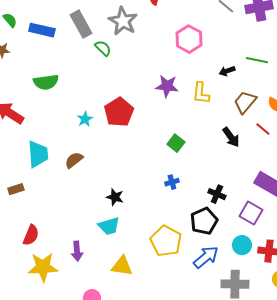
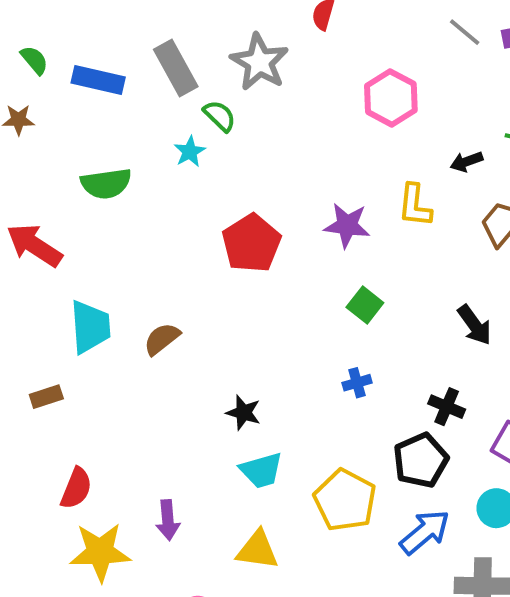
purple star: (167, 86) -> (347, 225), moved
cyan star: (85, 119) -> (190, 152), moved
black arrow: (231, 137) -> (475, 325), moved
cyan trapezoid: (109, 226) -> (261, 470), moved

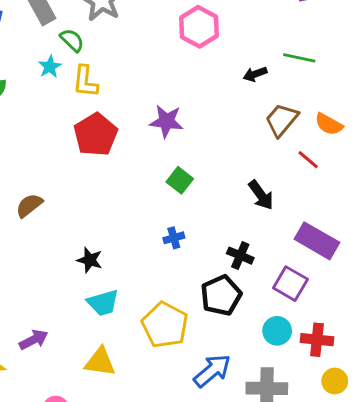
yellow L-shape: (415, 205) -> (85, 81), moved
purple arrow: (168, 520) -> (34, 340), turned -112
blue arrow: (425, 532) -> (212, 371), moved

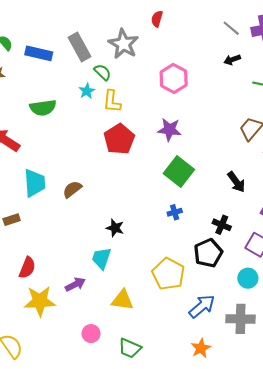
pink hexagon: (199, 27) -> (174, 78), moved
black arrow: (255, 74) -> (232, 60), moved
green square: (180, 180) -> (179, 171), size x1.6
cyan trapezoid: (103, 303) -> (101, 258), moved, turned 125

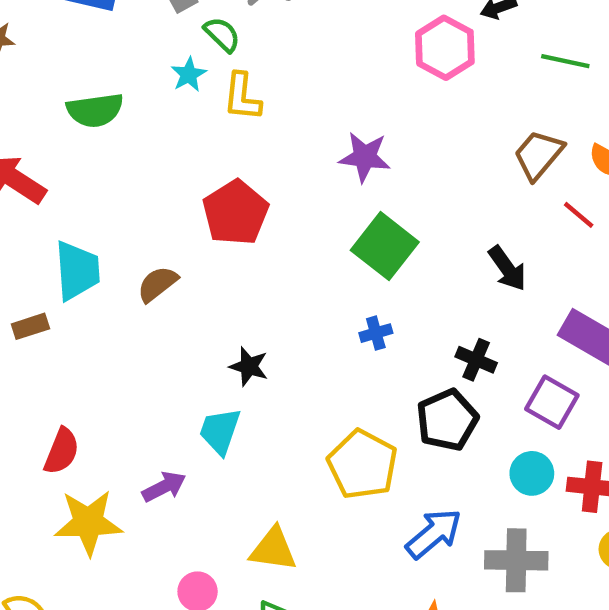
pink hexagon: (174, 78) -> (445, 48), moved
red pentagon: (119, 139) -> (235, 213), moved
brown rectangle: (12, 220) -> (30, 326), moved
yellow triangle: (122, 300) -> (273, 549), moved

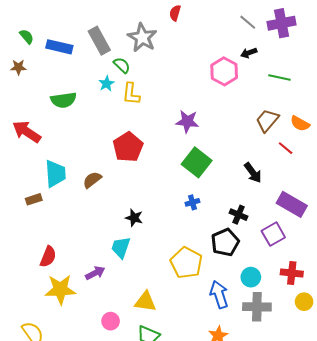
purple square: (552, 402) -> (273, 234), turned 30
cyan circle: (532, 473) -> (251, 277), moved
blue arrow: (434, 534) -> (219, 295), turned -68

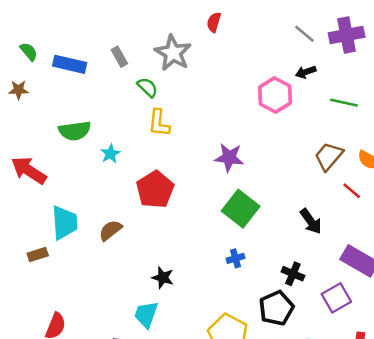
gray rectangle: (99, 41) -> (119, 57), size x0.6
cyan star: (106, 84) -> (110, 154), moved

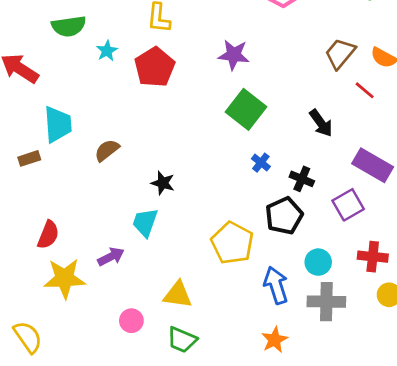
red pentagon: (155, 189) -> (155, 67), moved
brown semicircle: (110, 230) -> (107, 150), moved
blue cross: (235, 258) -> (261, 163), moved, turned -36

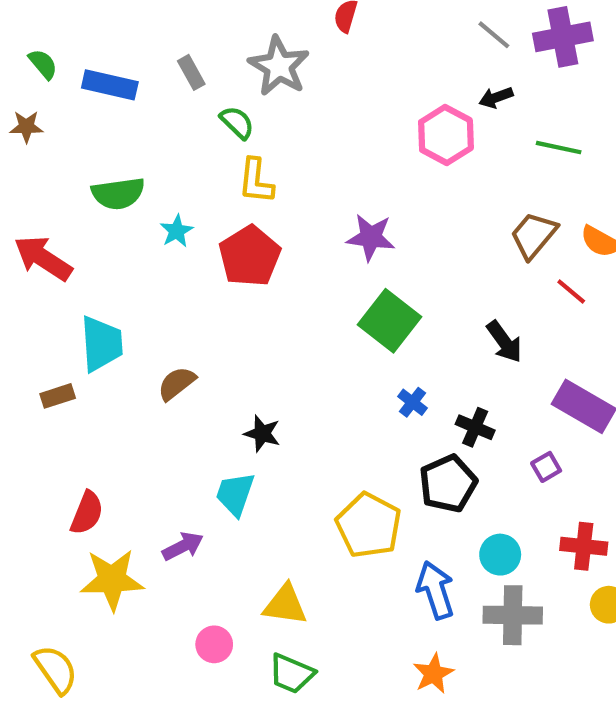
purple square: (348, 205) -> (546, 467), size x0.6

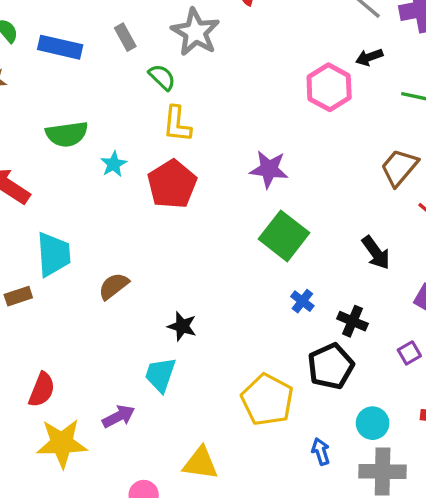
blue arrow: (435, 590) -> (321, 452), size x0.6

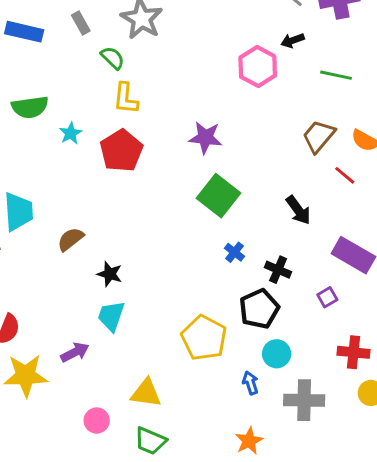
black star: (182, 326) -> (110, 274), moved
cyan circle: (373, 423) -> (277, 354), moved

